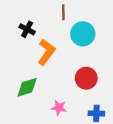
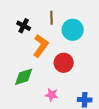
brown line: (63, 12) -> (52, 18), moved
red circle: (86, 78) -> (64, 63), moved

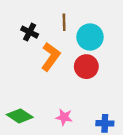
red circle: (64, 63) -> (86, 67), moved
green diamond: (24, 77) -> (20, 116), moved, turned 50

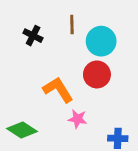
orange L-shape: (51, 57) -> (58, 90), moved, turned -68
pink star: (64, 117) -> (77, 119), moved

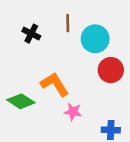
red circle: (97, 74) -> (111, 70), moved
green diamond: (22, 130) -> (21, 101), moved

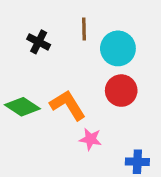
red circle: (111, 70) -> (121, 91), moved
green diamond: (21, 101) -> (22, 107), moved

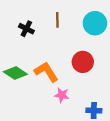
cyan circle: (118, 48) -> (95, 23), moved

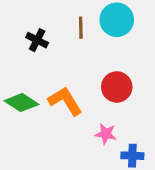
cyan circle: (95, 23) -> (117, 20), moved
pink star: (62, 95) -> (106, 134), moved

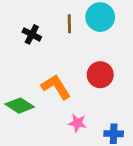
green diamond: (21, 103) -> (20, 106), moved
pink star: (106, 134) -> (77, 123), moved

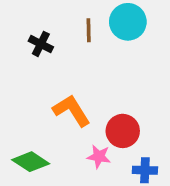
red circle: (100, 75) -> (123, 131), moved
green diamond: (20, 106) -> (31, 162), moved

